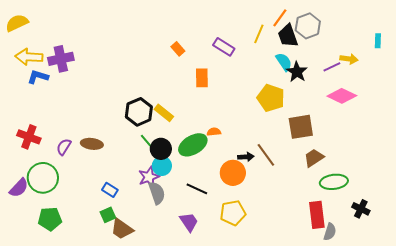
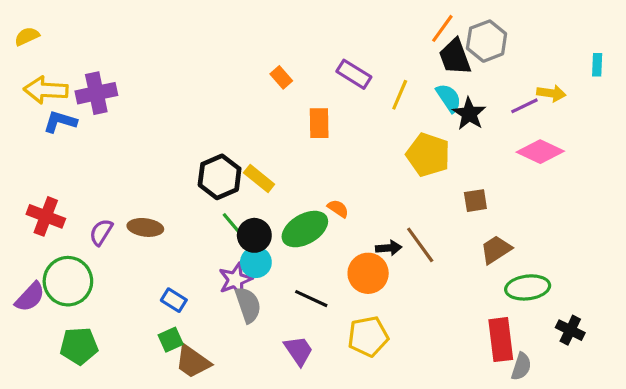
yellow semicircle: (17, 23) -> (27, 36), size x0.7
yellow line: (259, 34) -> (400, 95), moved
brown square: (301, 127) -> (475, 201), size x0.6
orange semicircle: (214, 132) -> (338, 208), turned 40

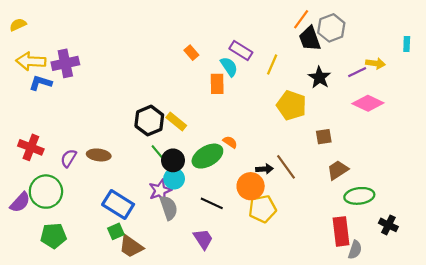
cyan semicircle: (449, 98) -> (229, 67), moved
blue rectangle: (174, 300) -> (118, 205), size x1.8
yellow pentagon: (368, 336) -> (262, 209), moved

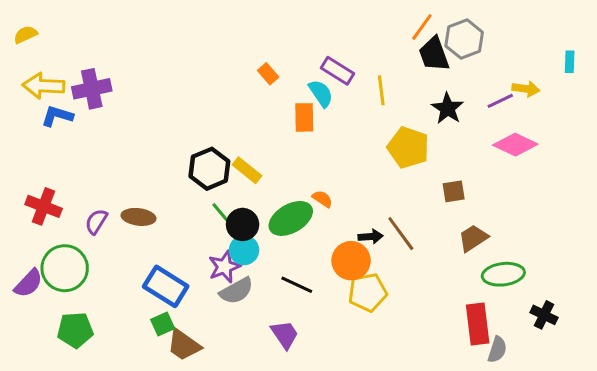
yellow line: (272, 64) -> (381, 90), turned -30
gray semicircle: (169, 208) -> (236, 291), turned 80

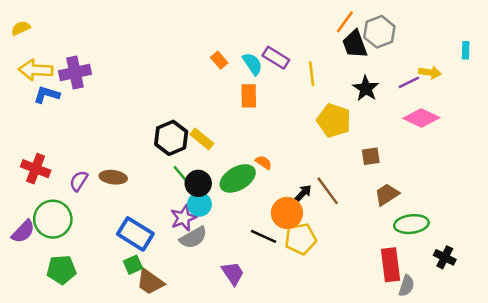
cyan semicircle: (321, 93) -> (252, 64), moved
black arrow: (371, 237) -> (303, 193), turned -42
black line: (297, 285) -> (264, 236), moved

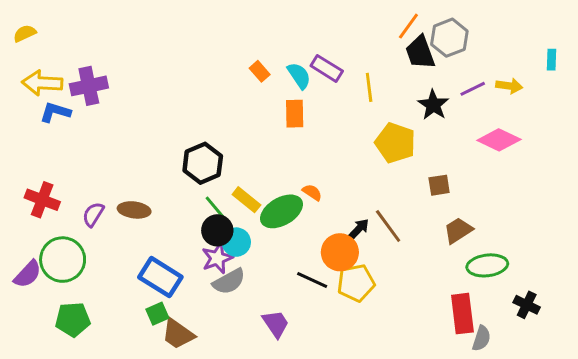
purple line: (409, 82) -> (473, 89), moved
yellow rectangle: (202, 139) -> (246, 200), moved
black circle: (198, 183) -> (217, 230), moved

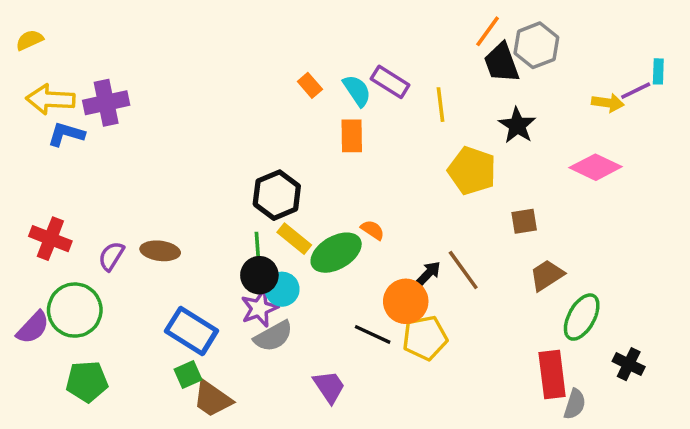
purple line: (473, 89) -> (636, 91), moved
black hexagon: (203, 163) -> (277, 195), moved
green line: (216, 208) -> (258, 249), turned 36
green ellipse: (487, 265) -> (582, 317), turned -54

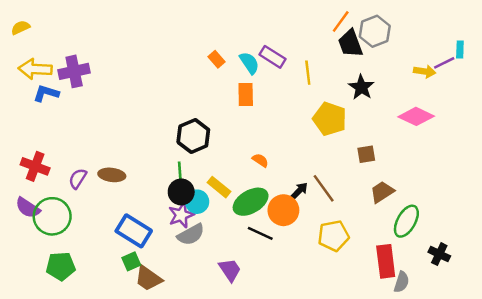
yellow rectangle: (294, 239) -> (219, 187), moved
green ellipse: (336, 253) -> (251, 202), moved
purple semicircle: (33, 327) -> (28, 208), moved, turned 80
yellow pentagon: (425, 338) -> (333, 236), moved

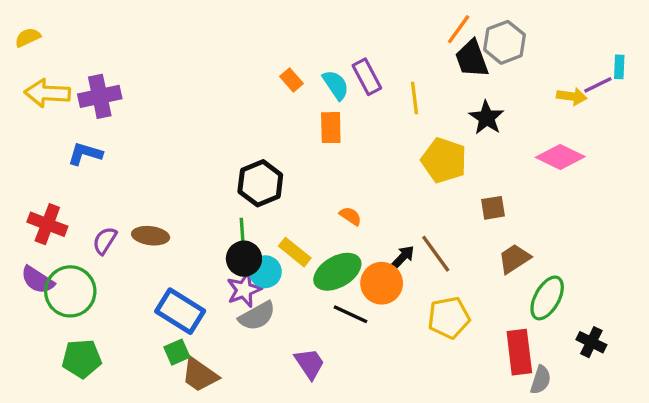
purple rectangle: (272, 57) -> (367, 77), turned 30
blue L-shape: (46, 93) -> (85, 154), moved

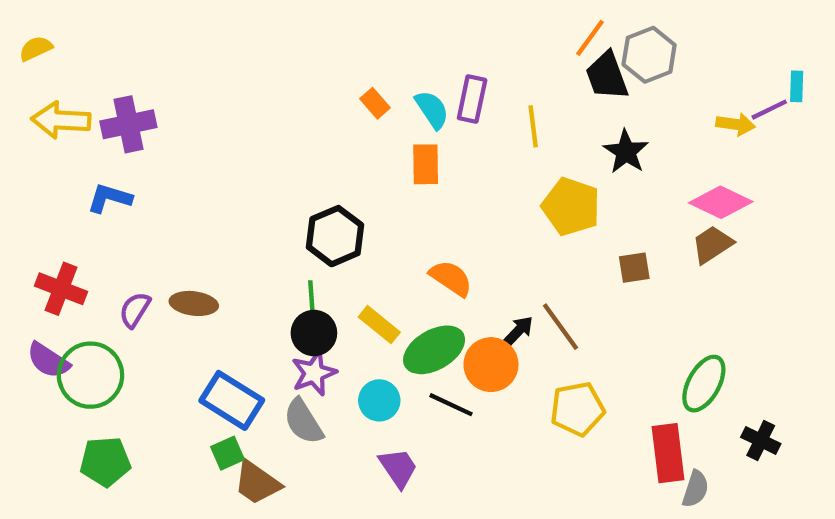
purple rectangle: (367, 77) -> (472, 99), turned 40
orange semicircle: (350, 216) -> (451, 278), size x1.5
brown trapezoid: (514, 259) -> (712, 244), moved
cyan circle: (265, 272) -> (379, 400), moved
gray semicircle: (257, 316) -> (303, 422), moved, turned 87

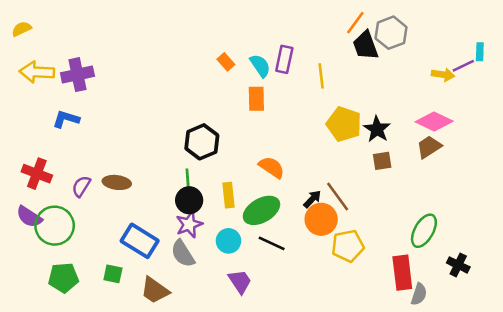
black star: (626, 152) -> (377, 129), moved
yellow rectangle: (379, 325) -> (228, 195), turned 45
orange circle: (491, 365) -> (321, 219), moved
green square: (228, 453) -> (113, 274), moved, turned 36

